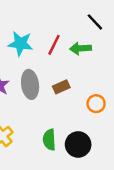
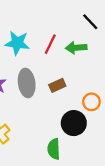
green semicircle: (49, 140) -> (54, 149), moved
black circle: (78, 144) -> (74, 123), moved

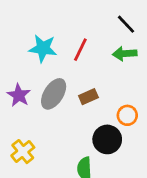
green arrow: (76, 48) -> (125, 54), moved
gray ellipse: (27, 83) -> (54, 94), turned 40

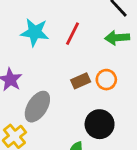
gray ellipse: (54, 94) -> (37, 107), moved
orange circle: (127, 115) -> (106, 80), moved

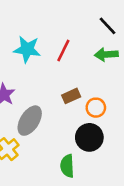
orange circle: (106, 80) -> (96, 108), moved

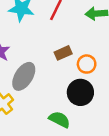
green semicircle: (67, 166) -> (59, 120), turned 120

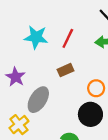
brown rectangle: (63, 53) -> (66, 70), moved

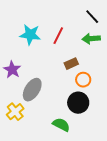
brown rectangle: (66, 70) -> (71, 64), moved

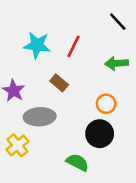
green arrow: (91, 39) -> (117, 63), moved
brown rectangle: (71, 64) -> (59, 83), moved, turned 64
gray ellipse: (32, 90) -> (40, 117), turned 55

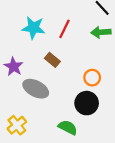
green arrow: (117, 63) -> (101, 32), moved
gray ellipse: (40, 117) -> (36, 89), turned 30
yellow cross: (17, 145) -> (17, 125), moved

